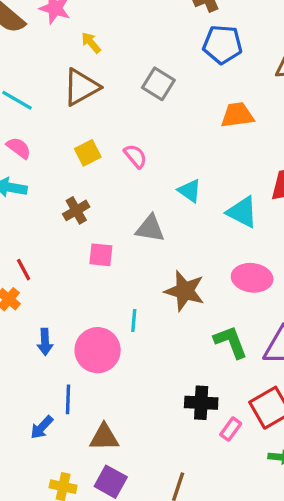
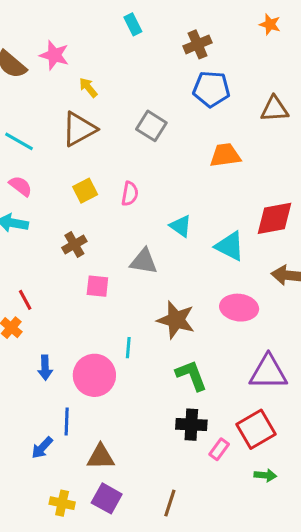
pink semicircle: (135, 156) -> (130, 194), turned 50
green L-shape: (231, 342) -> (191, 375), moved

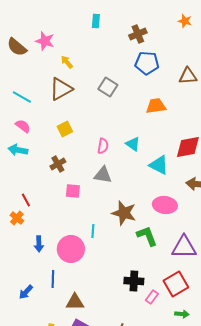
cyan rectangle: (133, 24) -> (96, 21), turned 32
pink semicircle: (130, 194) -> (103, 146), moved
cyan triangle: (181, 226) -> (133, 144), moved
green L-shape: (191, 375) -> (147, 236), moved
blue arrow: (42, 448) -> (26, 292), moved

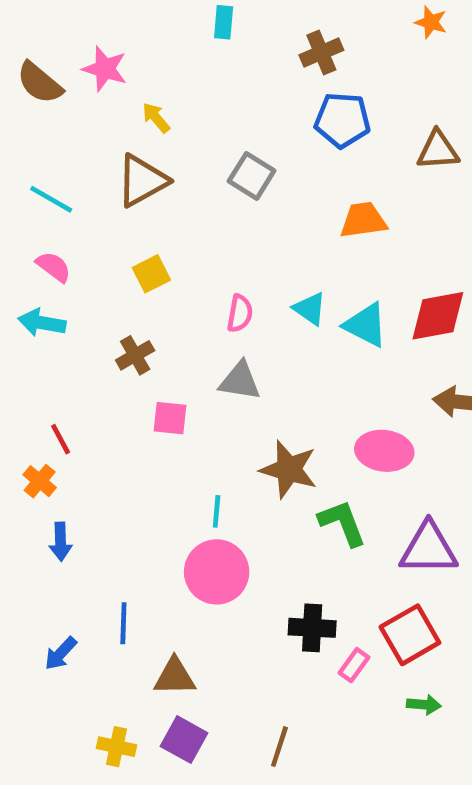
cyan triangle: (159, 165) -> (366, 325), moved
blue arrow: (39, 244) -> (61, 542), moved
pink circle: (71, 249) -> (217, 572), moved

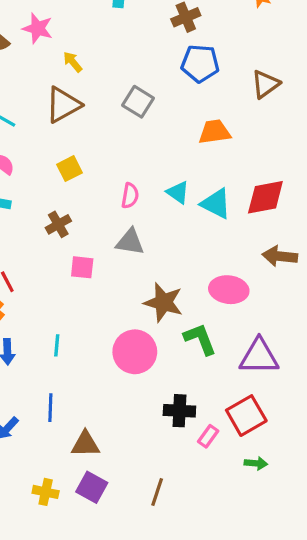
brown triangle: (438, 150) -> (265, 84), turned -32
cyan line: (217, 511) -> (57, 345), moved
pink circle: (217, 572) -> (135, 352), moved

